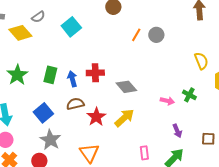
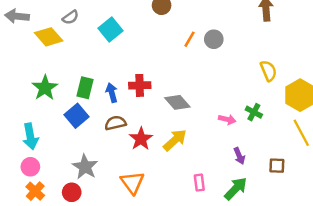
blue square: (43, 113) -> (77, 116), moved

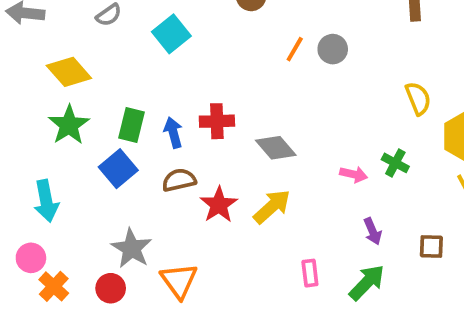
yellow diamond: (49, 37) -> (69, 72), moved
pink circle: (30, 167) -> (31, 258), moved
orange triangle: (132, 183) -> (179, 281), moved

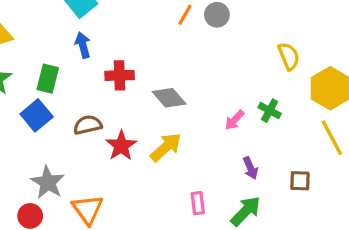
blue arrow: (173, 133) -> (83, 45), moved
pink arrow: (354, 174) -> (234, 120), turned 120

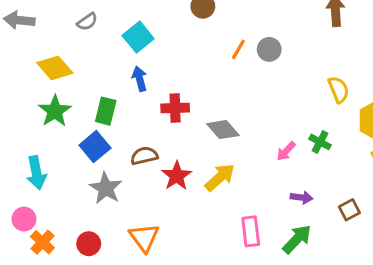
purple arrow: (250, 168) -> (302, 197), turned -60
brown square: (300, 181) -> (349, 210), turned -30
gray star: (48, 182) -> (106, 188), moved
pink rectangle: (198, 203) -> (251, 231), size x1.4

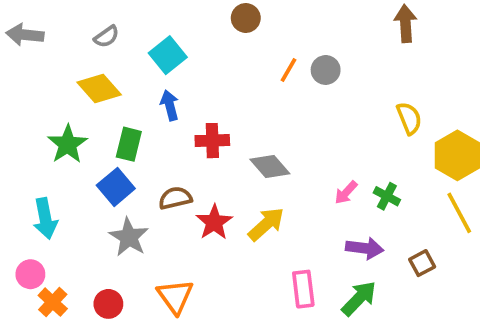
yellow diamond: (55, 68) -> (99, 89), moved
green cross: (320, 142) -> (387, 196), moved
purple arrow: (302, 197) -> (365, 248), size x1.4

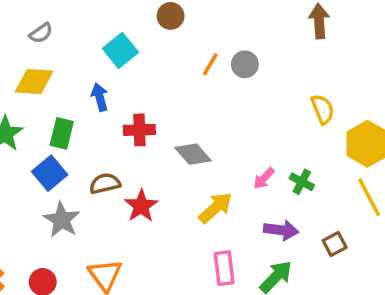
cyan square: (168, 55) -> (120, 50), moved
yellow diamond: (99, 89) -> (34, 82), turned -45
yellow arrow: (266, 224) -> (215, 208), moved

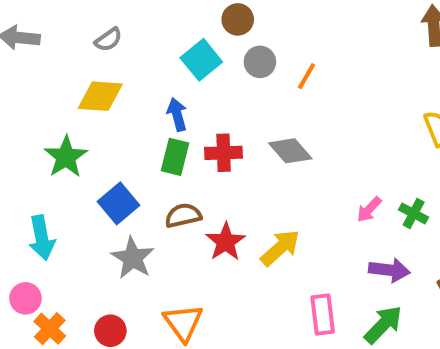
brown circle: (171, 16) -> (238, 19), moved
gray circle: (245, 64) -> (260, 62), moved
green rectangle: (62, 133) -> (175, 157), moved
gray diamond: (193, 154) -> (290, 151), moved
yellow arrow: (215, 208) -> (280, 248), moved

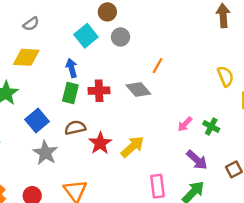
orange line: (306, 76) -> (157, 66), moved
purple arrow: (389, 270) -> (197, 160), turned 35

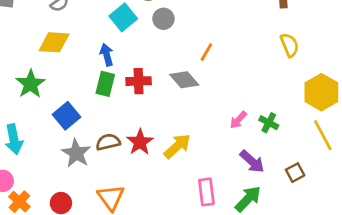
yellow semicircle: (225, 76) -> (290, 45), moved
brown semicircle: (75, 128) -> (108, 142), moved

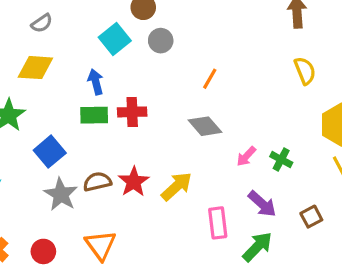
gray diamond: (184, 80) -> (205, 126), moved
green rectangle: (105, 84) -> (94, 115), turned 75
pink rectangle: (206, 192) -> (218, 223), moved

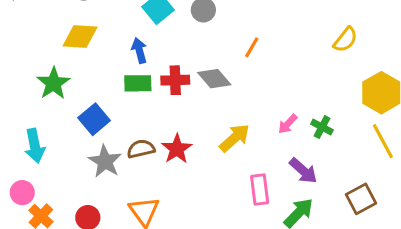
yellow semicircle: (305, 71) -> (345, 40), turned 60
gray diamond: (205, 126) -> (214, 79), moved
yellow arrow: (177, 186) -> (235, 138), moved
brown square: (311, 217) -> (361, 199), moved, size x1.4

